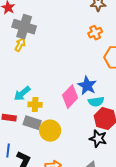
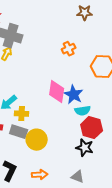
orange cross: (95, 33) -> (69, 49), moved
pink diamond: (70, 97) -> (57, 92), moved, turned -35

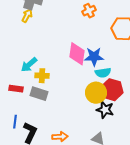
blue star: (74, 95) -> (94, 57), turned -30
yellow circle: (37, 140) -> (96, 93), moved

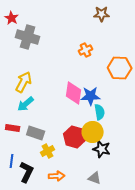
yellow arrow: (27, 16) -> (24, 82), moved, size x1.5
cyan semicircle: (103, 73) -> (100, 112), turned -91
yellow cross: (42, 76) -> (48, 151), moved, turned -32
red hexagon: (112, 90) -> (75, 137), moved

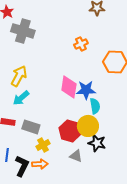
orange arrow: (57, 176) -> (40, 164), moved
gray triangle: (95, 178) -> (76, 156), moved

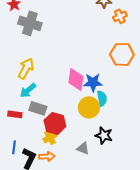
orange cross: (81, 44) -> (120, 16), moved
yellow circle: (88, 126) -> (89, 107), moved
gray rectangle: (31, 127) -> (38, 108), moved
red hexagon: (70, 131) -> (55, 123), moved

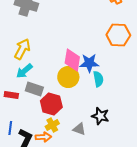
yellow circle: (89, 107) -> (68, 77), moved
yellow cross: (50, 137) -> (52, 125), moved

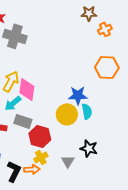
pink diamond: (72, 60) -> (27, 89), moved
yellow circle: (68, 77) -> (67, 114), moved
gray triangle: (79, 129) -> (68, 161), turned 40

